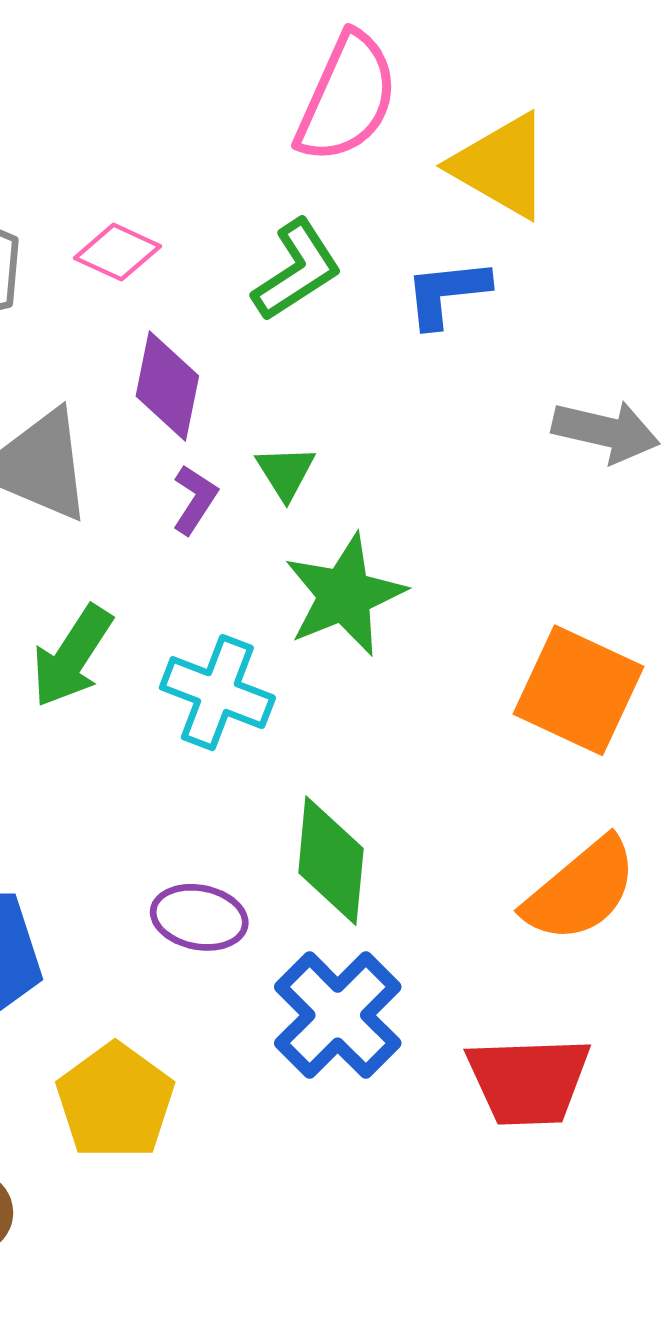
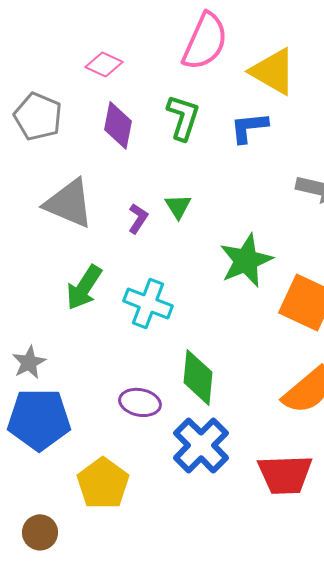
pink diamond: (117, 252) -> (104, 64), moved
green L-shape: (297, 270) -> (183, 117), turned -39
purple diamond: (167, 386) -> (118, 125), moved
green star: (345, 595) -> (246, 260), moved

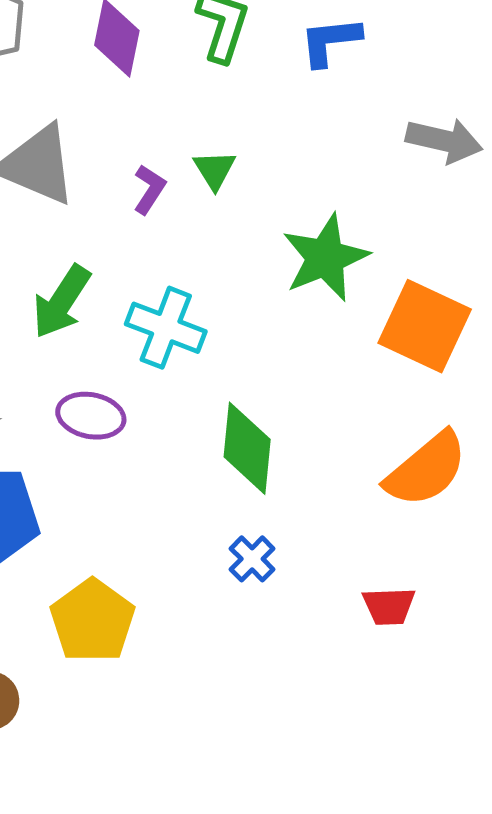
purple ellipse: (140, 402) -> (91, 416), moved
blue cross: (201, 445) -> (252, 559), size x0.5
red trapezoid: (285, 474) -> (389, 606), size x0.6

